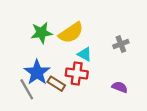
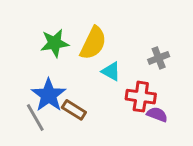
yellow semicircle: (71, 33) -> (93, 43), turned -30
red cross: (77, 73) -> (141, 97), moved

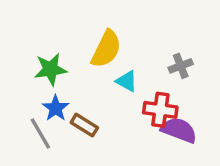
green star: (55, 43) -> (50, 69), moved
blue star: (49, 95) -> (56, 108), size x0.7
purple semicircle: (157, 114) -> (179, 130), size x1.5

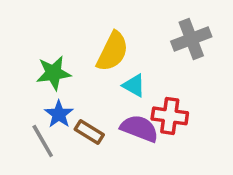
gray cross: (181, 66) -> (191, 39), moved, size x1.5
purple semicircle: (179, 130) -> (139, 128), moved

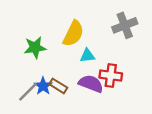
cyan triangle: (134, 85) -> (87, 56), turned -35
blue star: (59, 114) -> (43, 86), moved
gray line: (43, 141) -> (28, 92), turned 75

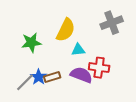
brown rectangle: (58, 86) -> (52, 77), turned -49

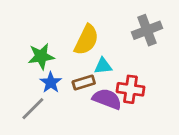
blue star: (39, 77) -> (51, 82), moved
brown rectangle: (52, 77) -> (84, 82), moved

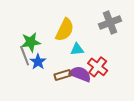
brown rectangle: (84, 82) -> (63, 75), moved
red cross: (130, 89) -> (98, 67), turned 30
gray line: (33, 109) -> (25, 56), moved, turned -66

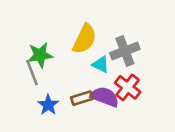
gray cross: (110, 23) -> (125, 51), moved
cyan triangle: (77, 49) -> (101, 64), turned 32
blue star: (38, 62) -> (48, 105), moved

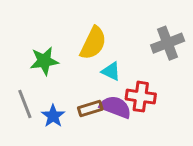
gray cross: (125, 51) -> (168, 43), moved
gray line: (32, 73) -> (25, 104), moved
red cross: (128, 87) -> (141, 97), turned -30

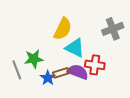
green star: (44, 61) -> (34, 59), moved
cyan triangle: (111, 71) -> (75, 48), size x1.5
blue star: (53, 116) -> (48, 78), moved

